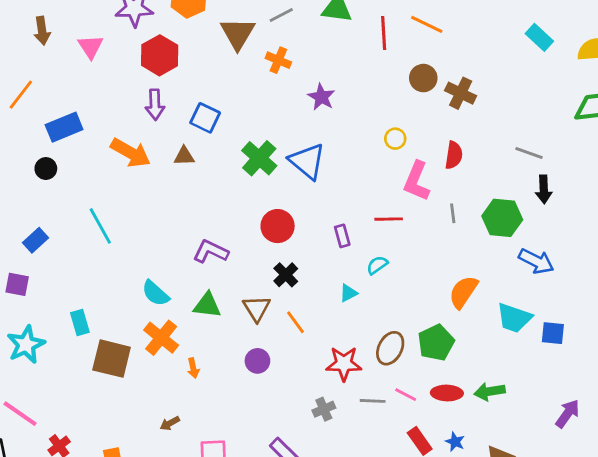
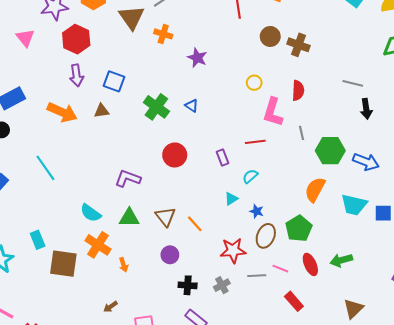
blue triangle: (307, 161) -> (192, 106), size x0.5
green hexagon: (502, 218) -> (330, 151), moved
black cross: (286, 275) -> (188, 285), moved, turned -36
red ellipse: (447, 393) -> (310, 264), turned 70
blue star: (455, 442) -> (257, 211), moved

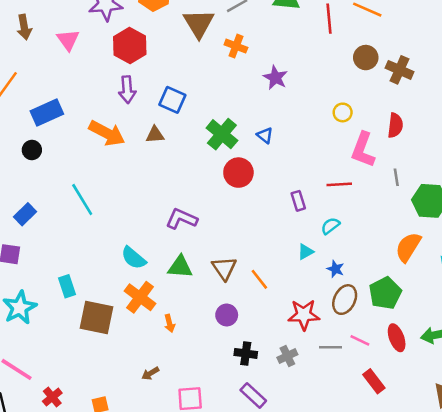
red circle: (175, 155) -> (238, 173), moved

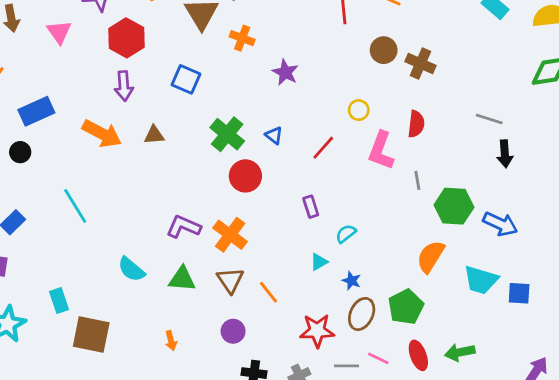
blue square: (172, 100) -> (186, 79), moved
red line: (339, 184) -> (323, 148), moved, turned -45
orange cross: (140, 297) -> (230, 235), moved

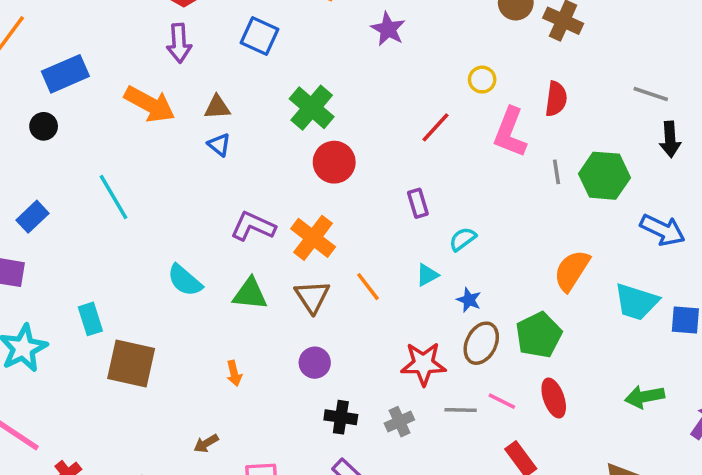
blue triangle: (274, 135) -> (219, 145), moved
green hexagon: (454, 206) -> (604, 176), moved
orange line: (269, 292) -> (368, 287), moved
green arrow: (460, 352) -> (645, 397), moved

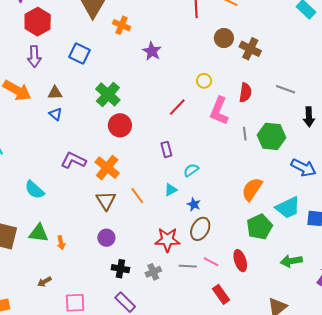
gray line: (651, 94) -> (286, 89), moved
green triangle: (250, 294) -> (39, 233), moved
cyan trapezoid: (636, 302) -> (288, 208), turned -44
green pentagon: (539, 335) -> (259, 227), moved

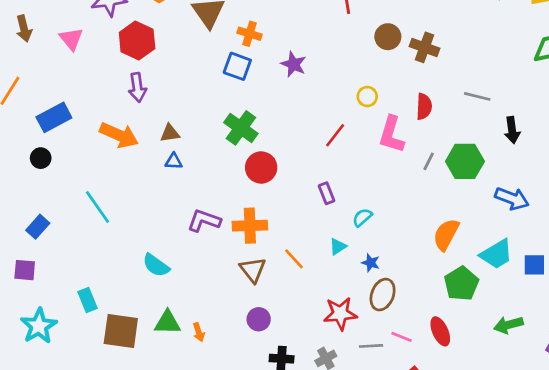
blue square: (80, 53) -> (237, 66), moved
blue triangle: (56, 114) -> (174, 161), turned -32
gray line: (245, 134) -> (429, 161), turned 40
orange cross: (107, 168) -> (250, 226), turned -35

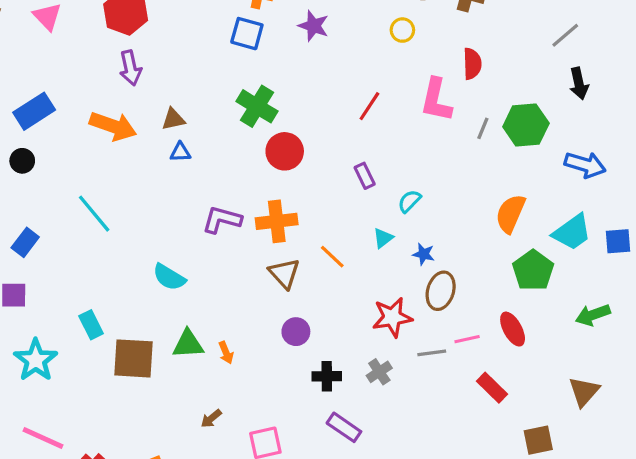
yellow circle: (367, 96) -> (402, 30), moved
gray line: (477, 96) -> (565, 35), moved, turned -50
pink line: (402, 337) -> (467, 339), turned -30

